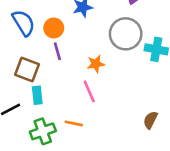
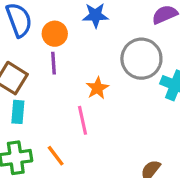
orange star: (96, 64) -> (97, 88), turned -30
orange line: (74, 123) -> (56, 156), turned 30

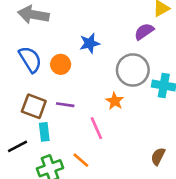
purple line: (53, 63) -> (65, 105), moved, turned -66
orange star: (97, 88) -> (115, 101), moved

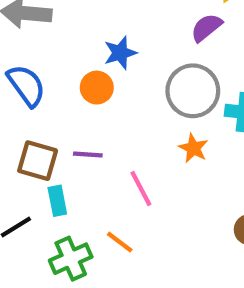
orange circle: (61, 64) -> (97, 88), moved
orange star: (115, 101) -> (193, 148), moved

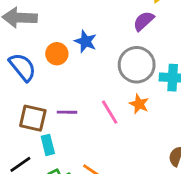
blue star: (120, 53) -> (86, 41), turned -30
orange circle: (97, 88) -> (57, 54), moved
pink line: (141, 189) -> (110, 112), moved

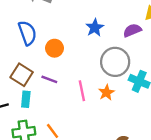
blue star: (86, 41) -> (95, 28), moved
orange circle: (57, 54) -> (54, 48), moved

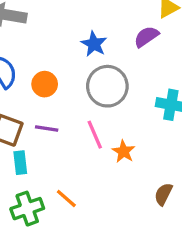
gray circle: (115, 62) -> (107, 86), moved
orange star: (106, 92) -> (124, 151), moved

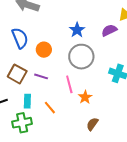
cyan rectangle: (20, 163) -> (27, 101), moved
brown semicircle: (163, 194) -> (92, 124), moved
orange line: (66, 199) -> (50, 108), moved

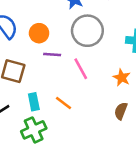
purple line: (41, 76) -> (52, 55), moved
orange star: (85, 97) -> (122, 78), moved

